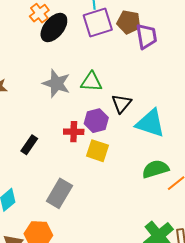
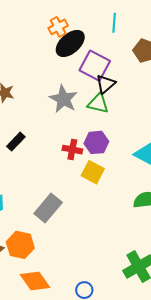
purple square: (98, 23) -> (95, 66), moved, turned 36
black triangle: (121, 104) -> (106, 84), moved
black rectangle: (29, 145) -> (16, 142), moved

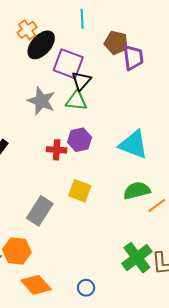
yellow square: (93, 172) -> (80, 191), moved

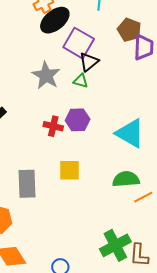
green triangle: (76, 101) -> (81, 81), size x0.7
yellow square: (80, 191) -> (70, 170), turned -30
gray rectangle: (40, 211) -> (27, 184), turned -44

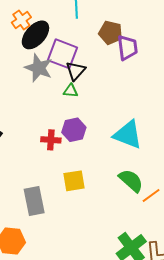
gray star: (46, 75) -> (39, 68), moved
green semicircle: (126, 179) -> (131, 181), turned 56

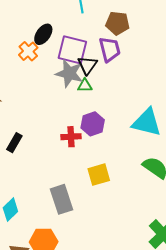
orange cross: (21, 20) -> (28, 51), moved
black ellipse: (35, 35) -> (43, 34), size x0.7
purple trapezoid: (128, 48) -> (110, 49), moved
gray star: (39, 68) -> (69, 73), moved

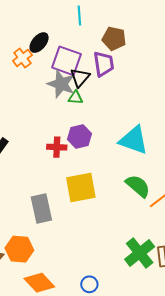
yellow square: (99, 175) -> (81, 187), size x1.4

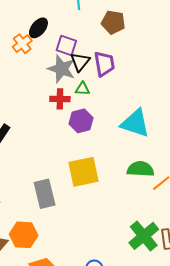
purple square: (67, 61) -> (66, 46), size x0.7
purple trapezoid: (104, 64) -> (104, 64), moved
green triangle: (75, 98) -> (82, 89), moved
red cross: (57, 147) -> (60, 99), moved
green semicircle: (138, 186) -> (140, 169), turned -36

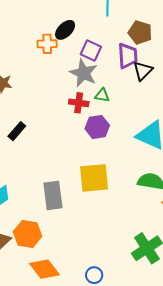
orange cross: (22, 44) -> (47, 44), turned 30
black triangle: (80, 62) -> (143, 71), moved
purple trapezoid: (104, 64) -> (128, 56), moved

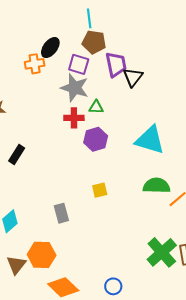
brown pentagon: (140, 32) -> (94, 42), moved
yellow square: (94, 178) -> (100, 190), size x0.5
gray rectangle: (53, 195) -> (61, 213), size x0.7

